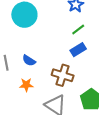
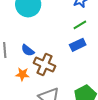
brown cross: (63, 75) -> (45, 64), moved

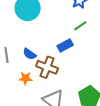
blue rectangle: (78, 45) -> (65, 45), moved

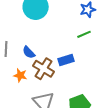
blue rectangle: (65, 45) -> (66, 60), moved

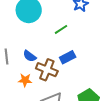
green line: (84, 34) -> (61, 29), moved

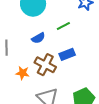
blue semicircle: (30, 56) -> (38, 38), moved, turned -72

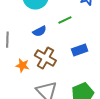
blue rectangle: (67, 54) -> (80, 50), moved

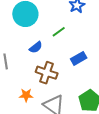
orange star: (22, 65) -> (26, 95), moved

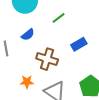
blue semicircle: (36, 47) -> (28, 35), moved

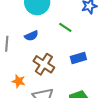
green line: (59, 18) -> (65, 27), turned 56

